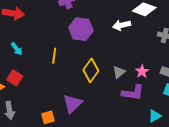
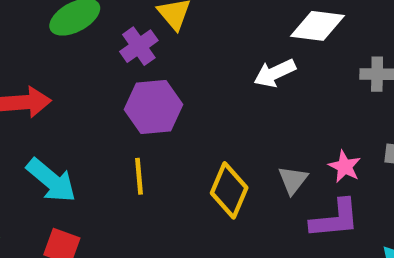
purple hexagon: (81, 29) -> (154, 107), moved
cyan arrow: (17, 49) -> (51, 180), size x1.6

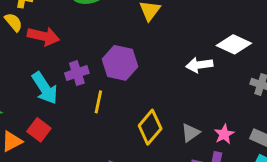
purple cross: (139, 46) -> (77, 73), moved

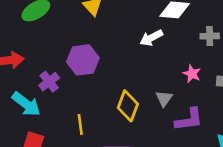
yellow line: (98, 102) -> (80, 124), moved
pink star: (224, 134) -> (192, 74), moved

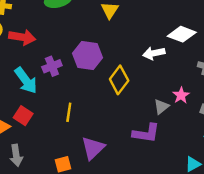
gray triangle: (164, 98) -> (161, 107), moved
yellow diamond: (128, 106) -> (119, 80), moved
purple L-shape: (189, 120) -> (146, 133), moved

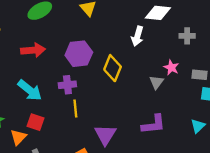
red arrow: (22, 37) -> (33, 50), moved
white arrow: (154, 53) -> (137, 36), turned -48
purple cross: (52, 66) -> (67, 85), moved, turned 30
purple L-shape: (146, 133) -> (153, 124), moved

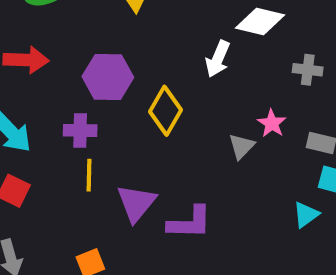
purple L-shape: (153, 124) -> (190, 223), moved
cyan triangle: (198, 126) -> (306, 215), moved
purple triangle: (105, 135) -> (136, 203), moved

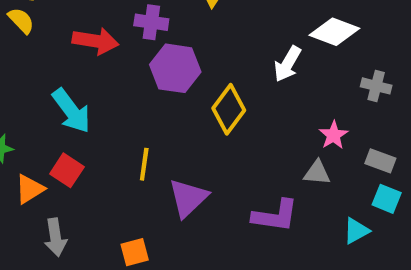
purple cross: (80, 130) -> (151, 22), moved
gray triangle: (242, 146) -> (317, 173), moved, turned 44
purple L-shape: (190, 223) -> (275, 216), moved

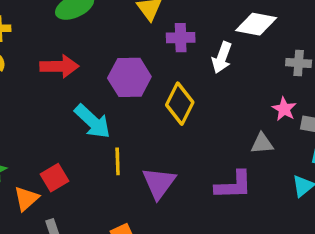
purple cross: (151, 22) -> (181, 38), moved
cyan arrow: (71, 111) -> (92, 121), moved
pink star: (334, 135) -> (284, 109), moved
red square: (67, 170) -> (54, 178), turned 36

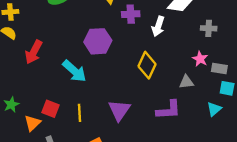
red arrow: (59, 66) -> (34, 52), moved, turned 120
yellow diamond: (180, 104) -> (147, 65), moved
yellow line: (118, 161) -> (80, 113), moved
red square: (54, 178) -> (51, 109), turned -36

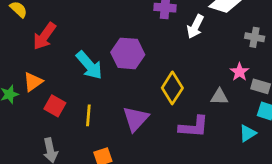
purple hexagon: (98, 41) -> (128, 53), moved
yellow diamond: (147, 65) -> (172, 88), moved
orange triangle: (32, 123) -> (33, 82), moved

